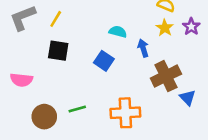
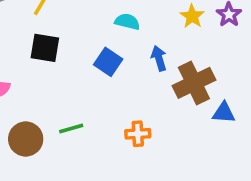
blue arrow: (143, 48) -> (159, 58), moved
blue triangle: (188, 98) -> (224, 113), turned -42
orange cross: (125, 113) -> (138, 134), size x0.6

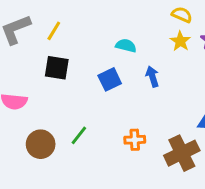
blue square: (108, 62) -> (110, 79), turned 30
brown cross: (194, 83) -> (182, 153), moved
green line: (71, 128) -> (79, 135), turned -36

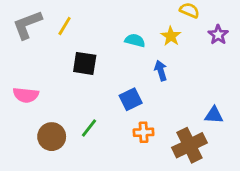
yellow star: (180, 41) -> (171, 36), moved
black square: (57, 68) -> (85, 63), moved
blue square: (110, 79) -> (131, 99), moved

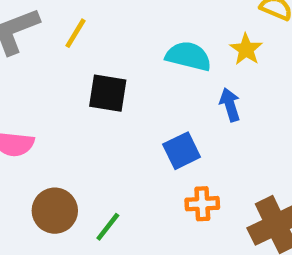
cyan semicircle: (135, 40) -> (188, 56), size x1.4
green line: (89, 128) -> (108, 227), moved

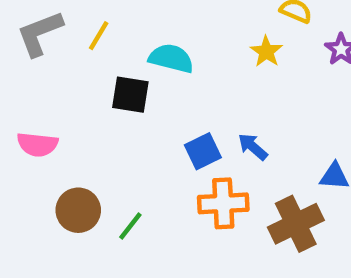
cyan semicircle: (188, 56) -> (171, 58), moved
blue arrow: (230, 105) -> (253, 147), moved, turned -32
orange cross: (202, 204) -> (223, 203), size x1.5

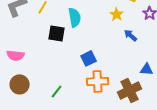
cyan semicircle: (171, 58) -> (75, 17), turned 66
blue arrow: (253, 147) -> (131, 35), moved
brown circle: (78, 210) -> (20, 84), moved

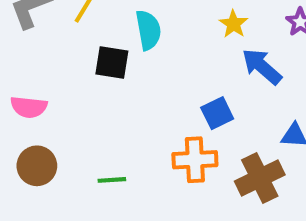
blue arrow: (131, 35) -> (262, 67), size x1.5
blue square: (89, 58) -> (217, 113), moved
green line: (57, 91) -> (112, 180), turned 48

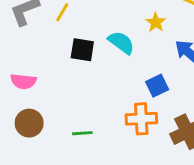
yellow star: (233, 24) -> (156, 22), moved
cyan semicircle: (148, 30) -> (121, 43), moved, turned -44

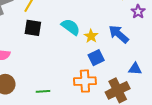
yellow star: (156, 22) -> (91, 36), moved
black square: (82, 50) -> (33, 28), moved

